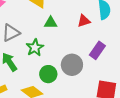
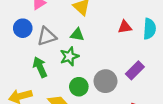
red triangle: (84, 21) -> (125, 27), moved
green triangle: (51, 23) -> (77, 35), moved

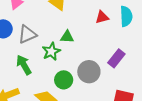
green triangle: (77, 35) -> (67, 37), moved

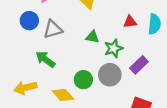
green star: (51, 51) -> (113, 48), moved
green arrow: (24, 65) -> (45, 59), turned -30

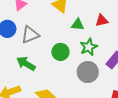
green triangle: (93, 37) -> (78, 25), moved
green circle: (83, 80) -> (60, 52), moved

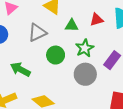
gray triangle: (30, 35) -> (37, 32), moved

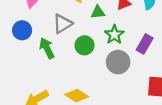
green arrow: (20, 69) -> (47, 48), moved, turned 42

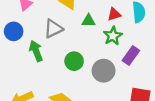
green star: (114, 35) -> (113, 36), moved
green circle: (84, 45) -> (74, 61), moved

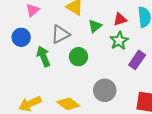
green triangle: (89, 21) -> (95, 26), turned -40
green circle: (74, 61) -> (78, 57), moved
gray circle: (104, 71) -> (105, 90), moved

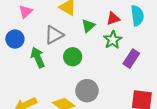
gray circle: (105, 90) -> (87, 91), moved

